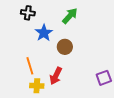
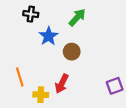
orange line: (30, 66) -> (20, 77), moved

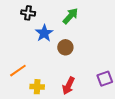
orange line: (20, 77) -> (18, 71), turned 72
red arrow: (62, 84) -> (68, 86), moved

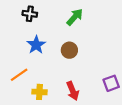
blue star: (44, 33) -> (36, 45), moved
red arrow: (68, 86) -> (73, 91), turned -48

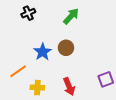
black cross: (30, 14) -> (28, 13), turned -32
blue star: (36, 45) -> (43, 52), moved

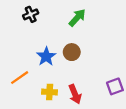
yellow cross: (37, 88) -> (50, 92), moved

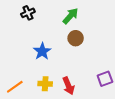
brown circle: (72, 52) -> (76, 38), moved
orange line: (20, 78) -> (15, 87), moved

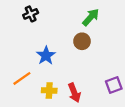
green arrow: (70, 16) -> (91, 17), moved
orange line: (15, 87) -> (22, 78), moved

